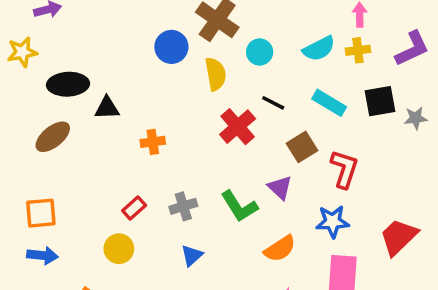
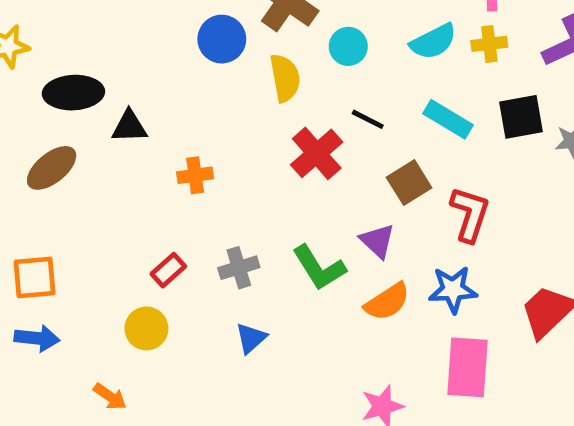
orange semicircle: (280, 249) -> (387, 302), moved

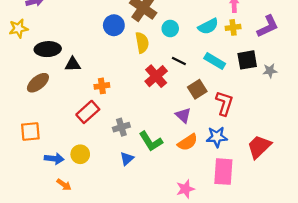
green L-shape: (319, 268) -> (151, 141), moved
red rectangle: (168, 270) -> (88, 112), moved, size x1.5
blue arrow: (37, 338) -> (54, 159), moved

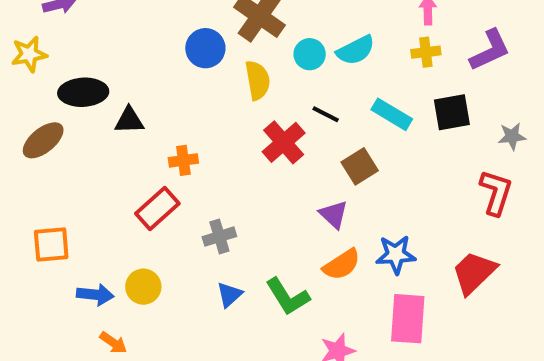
cyan semicircle: (208, 26) -> (356, 50), moved
gray star: (270, 71) -> (512, 136), moved
brown ellipse: (38, 83) -> (43, 140), moved
red L-shape: (224, 103) -> (496, 192), moved
green L-shape: (151, 141) -> (288, 297), moved

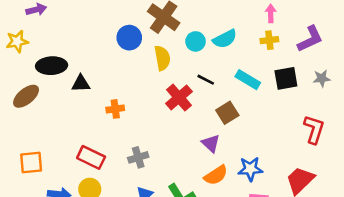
gray star: (512, 136) -> (322, 78), moved
red rectangle: (157, 208) -> (91, 157), moved, turned 68

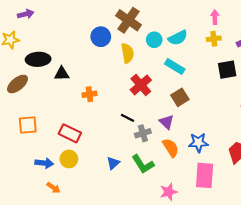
black line: (206, 80) -> (127, 118), moved
cyan rectangle: (248, 80) -> (175, 66), moved
gray cross: (138, 157) -> (143, 133), moved
orange square: (31, 162) -> (28, 125), moved
orange semicircle: (216, 175) -> (171, 148), turned -90

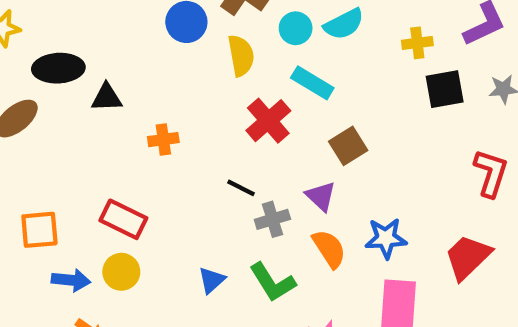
yellow cross: (214, 39) -> (417, 43), moved
cyan rectangle: (175, 66) -> (312, 83), moved
orange square: (28, 125) -> (39, 230), moved

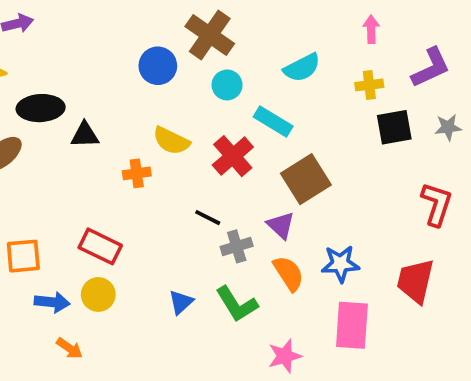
cyan circle: (296, 28) -> (227, 85), moved
yellow semicircle: (241, 56) -> (171, 141), moved, turned 126
brown square: (348, 146) -> (306, 179), size x1.4
red trapezoid: (468, 257) -> (415, 281), turned -33

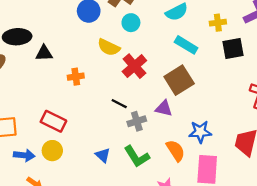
cyan rectangle: (273, 121) -> (186, 45), moved
yellow semicircle: (171, 141) -> (109, 47), moved
purple triangle: (281, 225) -> (164, 108), turned -30
orange semicircle: (289, 273) -> (176, 151), moved
blue triangle: (181, 302) -> (103, 155), turned -35

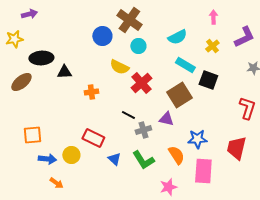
yellow cross: (218, 23) -> (212, 46), turned -32
black square: (233, 48) -> (208, 80), moved, turned 30
red rectangle: (53, 121) -> (93, 138), moved

